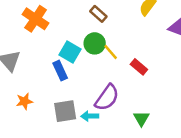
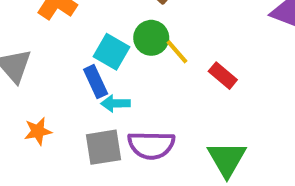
purple semicircle: (107, 98) -> (151, 145), moved, turned 56
cyan arrow: (90, 116) -> (115, 103), moved
green triangle: (141, 119) -> (227, 159), size x1.5

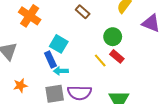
green circle: (151, 38) -> (113, 37), moved
yellow line: (177, 52) -> (100, 61), moved

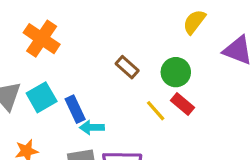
brown rectangle: (83, 12) -> (127, 67), moved
cyan square: (59, 44) -> (42, 97), moved, turned 30

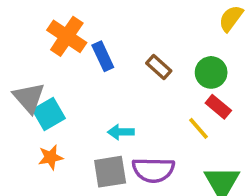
cyan square: (42, 97) -> (49, 114), moved
blue rectangle: (75, 109) -> (103, 56), moved
yellow line: (156, 111) -> (198, 128), moved

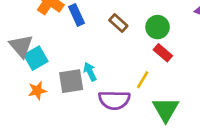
yellow line: (198, 128) -> (143, 80), moved, turned 72
cyan arrow: (121, 132) -> (90, 72), turned 66
gray square: (110, 172) -> (71, 81), moved

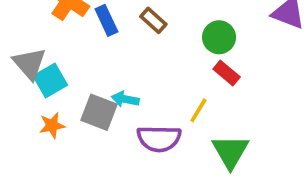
brown rectangle: (118, 23) -> (153, 20), moved
cyan arrow: (90, 72) -> (125, 99), turned -54
gray square: (71, 81) -> (99, 112), turned 30

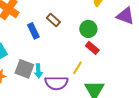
blue rectangle: (106, 20) -> (33, 31), moved
cyan arrow: (125, 99) -> (38, 71), moved, turned -104

